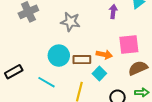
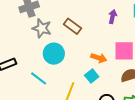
gray star: (70, 22) -> (42, 28), moved
brown rectangle: (82, 60) -> (72, 26), moved, turned 30

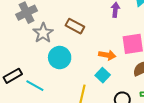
gray star: (42, 28) -> (43, 33), turned 30
cyan line: (39, 78) -> (35, 86), moved

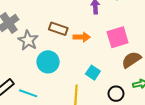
orange arrow: (107, 55) -> (82, 37), moved

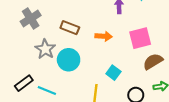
brown rectangle: (58, 29) -> (70, 28), moved
gray star: (28, 40) -> (45, 49), moved

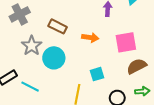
cyan square: (113, 73) -> (97, 74), turned 32

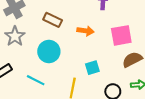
gray star: (32, 46) -> (15, 36), moved
cyan line: (30, 87) -> (36, 80), moved

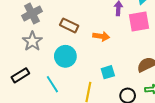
pink square: (121, 35) -> (139, 21), moved
cyan line: (36, 80) -> (52, 84), turned 30

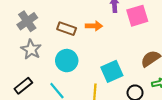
orange arrow: (101, 36) -> (94, 26), moved
cyan square: (108, 72) -> (112, 71), size x1.5

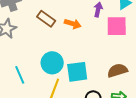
cyan circle: (67, 61) -> (52, 63), moved

